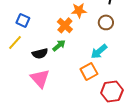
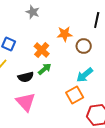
brown circle: (106, 22) -> (84, 46), moved
orange cross: (65, 25) -> (42, 50), moved

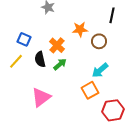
black semicircle: (26, 77) -> (40, 59), moved, turned 91
pink triangle: (26, 102) -> (41, 97), turned 35

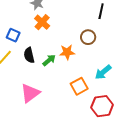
orange star: (80, 29) -> (67, 52), moved
orange cross: (57, 45) -> (42, 22), moved
cyan arrow: (100, 70) -> (103, 72), moved

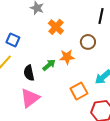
orange cross: (42, 22) -> (56, 27), moved
black semicircle: (29, 55) -> (29, 73), moved

